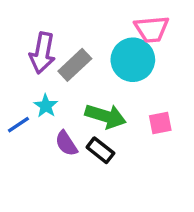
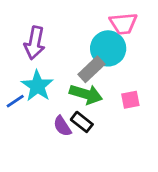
gray rectangle: (75, 65) -> (91, 69), moved
cyan star: (46, 106) -> (37, 86), size x1.6
purple semicircle: (66, 143) -> (62, 126), moved

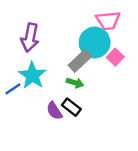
green arrow: (86, 94) -> (75, 83), size x0.6
pink square: (130, 100) -> (115, 57), moved, turned -35

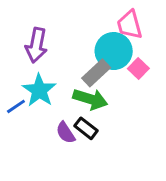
pink trapezoid: (108, 21) -> (130, 25), turned 80
green arrow: (75, 83) -> (90, 99), size x1.6

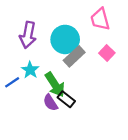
cyan circle: (114, 51) -> (65, 39), moved
cyan star: (39, 90) -> (30, 70), size x0.7
green arrow: (90, 99) -> (55, 85), moved, turned 40

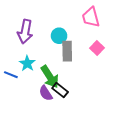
cyan circle: (65, 39) -> (59, 36), size x0.6
gray rectangle: (74, 56) -> (67, 51), turned -48
blue line: (12, 82) -> (11, 75), turned 56

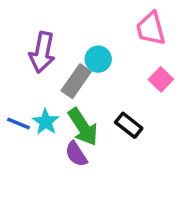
gray rectangle: (67, 51) -> (76, 81), moved, turned 36
cyan star: (27, 63) -> (46, 122), moved
black rectangle: (60, 90) -> (129, 125), moved

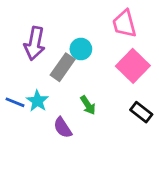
pink square: (161, 79) -> (133, 66), size x1.6
black rectangle: (129, 125) -> (141, 112), moved
green arrow: (83, 127) -> (88, 105), moved, size x0.6

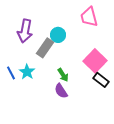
pink square: (133, 66) -> (95, 61), moved
blue line: (15, 102) -> (11, 73), turned 40
purple semicircle: (63, 128) -> (61, 91), moved

